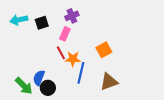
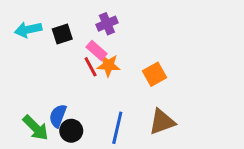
pink rectangle: (65, 34) -> (97, 50), turned -72
red line: (61, 53) -> (91, 67), moved
orange star: (73, 59) -> (108, 65), moved
blue line: (81, 73) -> (117, 128), moved

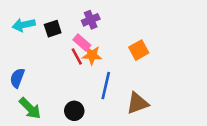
orange square: (155, 74) -> (139, 50), moved
blue semicircle: (58, 116) -> (17, 78), moved
blue line: (117, 128) -> (106, 86), moved
black circle: (71, 131) -> (74, 111), moved

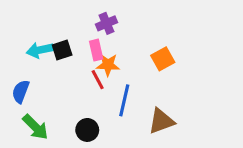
cyan arrow: (24, 25) -> (40, 50), moved
black square: (53, 29) -> (62, 50), moved
pink rectangle: (82, 43) -> (96, 50), turned 36
red line: (77, 56) -> (98, 80), moved

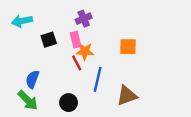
cyan arrow: (40, 50) -> (22, 21), moved
orange square: (163, 59) -> (128, 47), turned 30
blue semicircle: (21, 91) -> (32, 79), moved

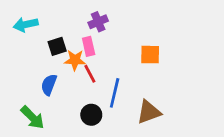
orange star: (85, 51) -> (75, 60), moved
blue semicircle: (32, 79) -> (49, 85), moved
black circle: (69, 103) -> (91, 115), moved

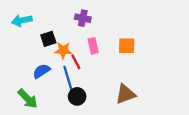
purple cross: (98, 22) -> (83, 18), turned 35
pink rectangle: (89, 46) -> (93, 46), moved
blue semicircle: (49, 85) -> (41, 71), turned 36
blue line: (115, 93) -> (68, 78), moved, turned -30

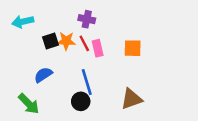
orange star: (63, 50) -> (66, 41), moved
red line: (76, 62) -> (84, 43), moved
blue line: (68, 78) -> (87, 82), moved

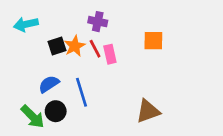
orange star: (66, 41) -> (75, 46), turned -30
orange square: (133, 48) -> (153, 41), moved
blue line: (87, 82) -> (81, 92), moved
black circle: (81, 101) -> (56, 111), moved

